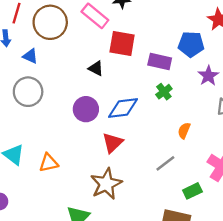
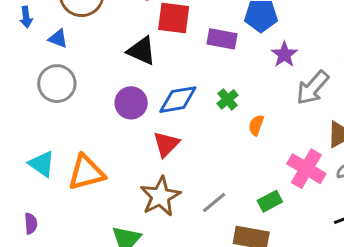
black triangle: (96, 68) -> (142, 51), size x1.5
green cross: (164, 92) -> (228, 99), moved
orange triangle: (49, 163) -> (86, 173), size x1.5
gray line: (165, 163) -> (214, 202), moved

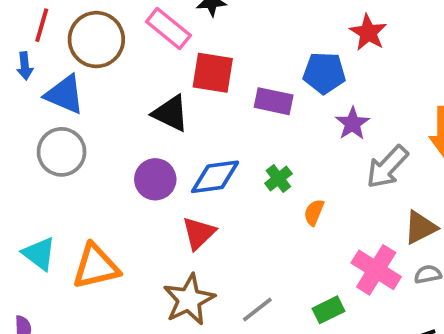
blue triangle: (58, 38) -> (65, 94), size x1.6

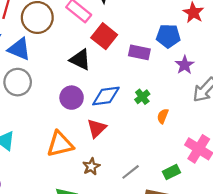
red square: (213, 73) -> (104, 36), turned 30
orange triangle: (96, 266) -> (60, 144), moved
brown star: (189, 300) -> (91, 167), size x0.6

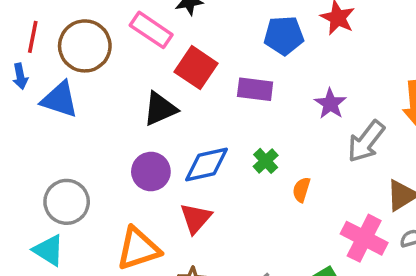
blue pentagon: (168, 36) -> (284, 36), moved
black triangle: (80, 60) -> (160, 109), turned -45
gray circle: (18, 82) -> (67, 202), moved

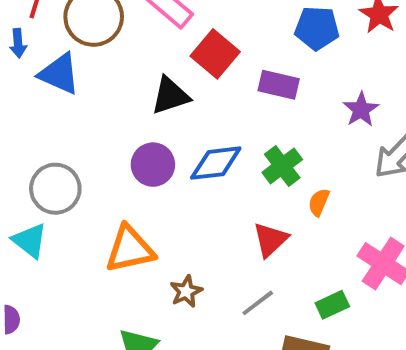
green cross: (266, 161) -> (282, 166), size x1.4
red triangle: (196, 218) -> (270, 240), moved

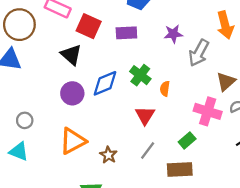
black triangle: (170, 96) -> (71, 55), turned -45
purple star: (361, 110) -> (173, 34), turned -30
gray circle: (55, 189) -> (25, 120), size x0.6

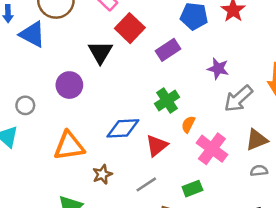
purple rectangle: (126, 33) -> (168, 50), turned -50
blue diamond: (105, 83) -> (123, 128), moved
purple circle: (72, 93) -> (69, 85), moved
pink cross: (208, 111) -> (212, 149), moved

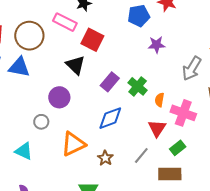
purple rectangle: (168, 50) -> (110, 82), moved
purple star: (218, 69) -> (157, 45), moved
gray circle: (25, 105) -> (41, 122), moved
red triangle: (157, 146) -> (157, 128), moved

